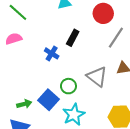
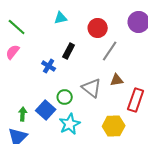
pink semicircle: (14, 39) -> (13, 52), turned -35
green arrow: (24, 104) -> (23, 114), turned -72

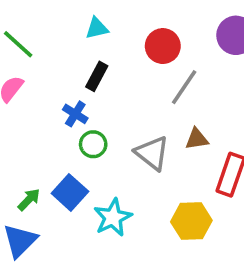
black rectangle: (69, 51) -> (97, 76), moved
green circle: (65, 97) -> (93, 144), moved
green arrow: (23, 114) -> (29, 200), turned 40

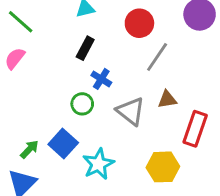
blue cross: (75, 114) -> (101, 79), moved

